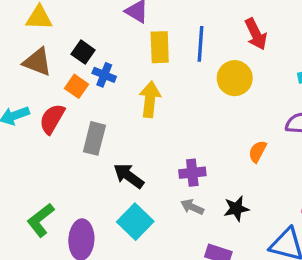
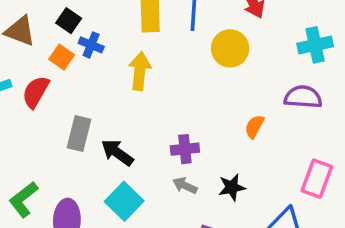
gray rectangle: (94, 138) -> (79, 133), moved

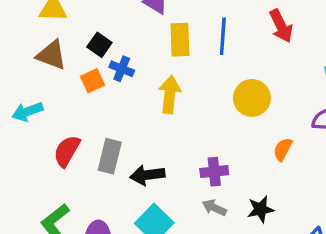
yellow circle: (230, 48) -> (252, 98), moved
orange square: (62, 57) -> (93, 81), turned 30
red semicircle: (36, 92) -> (67, 151), moved
black arrow: (117, 153) -> (147, 175), turned -44

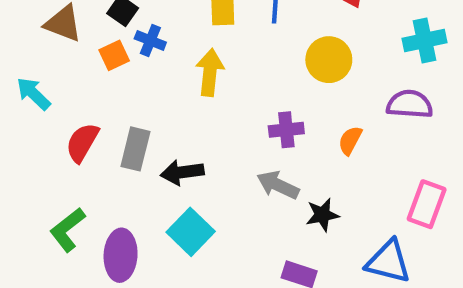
yellow circle: (252, 98) -> (329, 60), moved
cyan arrow: (27, 112) -> (33, 94), turned 64
purple cross: (214, 172) -> (286, 130), moved
gray arrow: (214, 208) -> (278, 185), moved, size x1.4

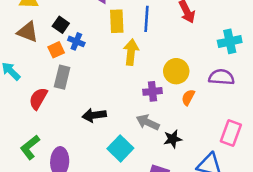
yellow circle: (329, 60) -> (176, 71), moved
yellow arrow: (210, 72) -> (131, 52), moved
gray rectangle: (135, 149) -> (62, 77), moved
cyan square: (191, 232) -> (120, 148), moved

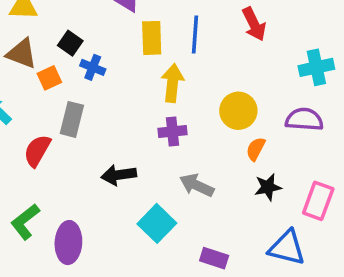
orange square: (56, 50) -> (49, 78), moved
purple cross: (152, 91) -> (172, 132), moved
black star: (173, 139) -> (268, 187), moved

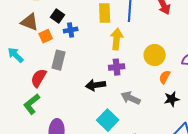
blue cross: (93, 67) -> (71, 30), turned -32
black arrow: (119, 175) -> (96, 85), moved
green L-shape: (25, 222) -> (32, 104), moved

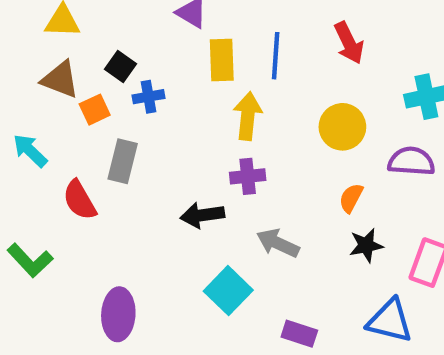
yellow circle: (155, 55) -> (342, 127), moved
red semicircle: (39, 78) -> (80, 200), turned -60
green L-shape: (32, 104) -> (30, 260), moved, turned -95

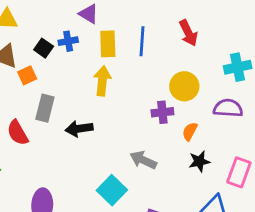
blue cross: (149, 97) -> (68, 41), moved
yellow arrow: (248, 116) -> (102, 81), moved
purple cross: (248, 176) -> (162, 112), moved
black arrow: (202, 215) -> (79, 129), moved

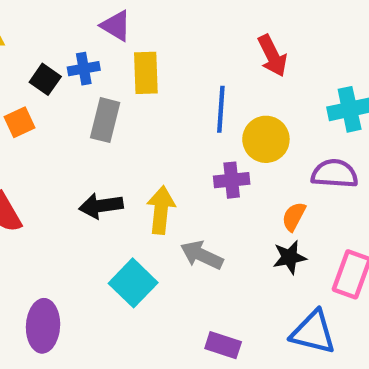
blue line: (142, 41) -> (221, 109), moved
yellow arrow: (102, 81) -> (161, 210), moved
gray rectangle: (45, 108) -> (105, 120), moved
orange semicircle: (190, 131) -> (294, 217), moved
cyan square: (112, 190) -> (133, 283), moved

